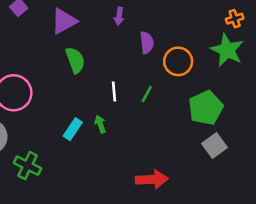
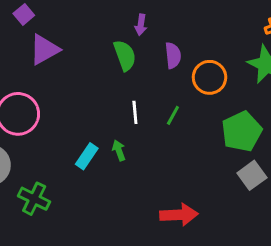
purple triangle: (64, 21) -> (44, 50), moved
green semicircle: (75, 60) -> (125, 55), moved

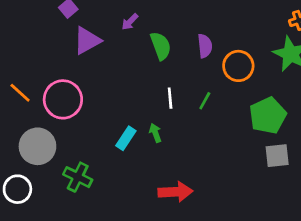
purple arrow: (141, 25) -> (130, 22), moved, turned 36
gray square: (252, 175) -> (277, 156), turned 30
red arrow: (179, 215) -> (175, 192), moved

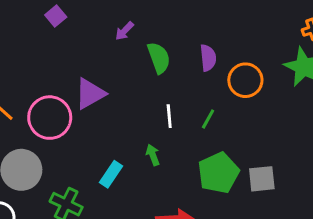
purple triangle: (87, 41) -> (90, 94), moved
green pentagon: (268, 115) -> (218, 173), moved
cyan rectangle: (126, 138) -> (111, 174), moved
gray square: (277, 156) -> (262, 179), moved

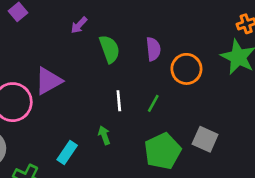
gray square: (262, 179) -> (205, 139), moved, turned 30

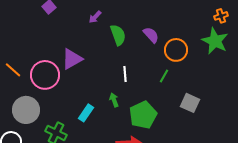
purple semicircle: (153, 49) -> (151, 35), turned -36
green line: (153, 103) -> (164, 76), moved
green pentagon: (163, 151) -> (143, 115), moved

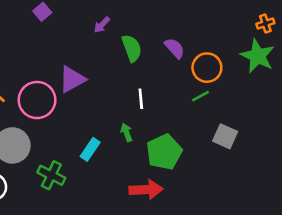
green line: (164, 76) -> (200, 96), moved, turned 32

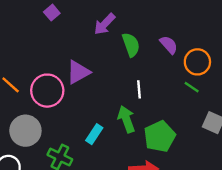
purple arrow: (102, 25) -> (105, 24), size x1.5
green line: (200, 96) -> (192, 87), turned 63
green arrow: (127, 132) -> (126, 119), size x1.6

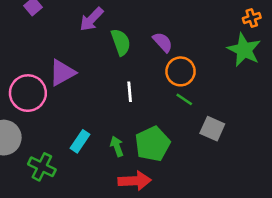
orange circle: (197, 62) -> (181, 71), moved
green line: (192, 87) -> (184, 99), moved
green arrow: (126, 119) -> (117, 146), moved, size x0.7

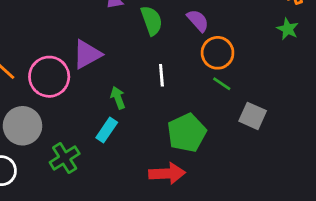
green star: (244, 50) -> (288, 29), size x0.6
green arrow: (117, 146) -> (118, 98), moved
green cross: (42, 167) -> (65, 158), turned 32

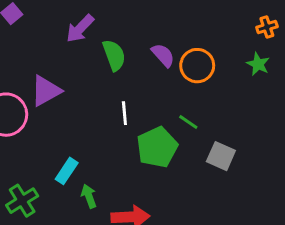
orange circle: (218, 53) -> (197, 66), moved
green arrow: (118, 98) -> (89, 196), moved
green pentagon: (187, 133) -> (157, 147), moved

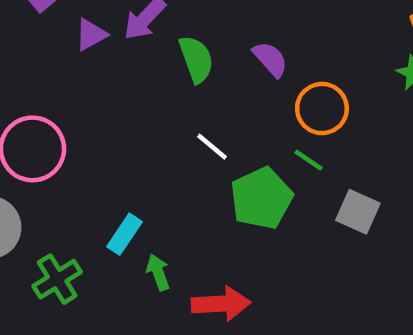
orange circle: (197, 66) -> (322, 109), moved
purple triangle: (46, 91) -> (91, 34), moved, size x0.7
white line: (124, 113) -> (212, 147), turned -45

